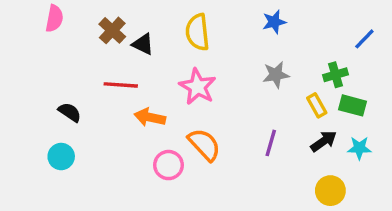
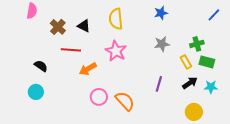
brown cross: (112, 30) -> (58, 27), moved
blue line: (364, 39) -> (214, 15), moved
orange arrow: (150, 117) -> (88, 69), turned -42
orange semicircle: (204, 145) -> (125, 101), moved

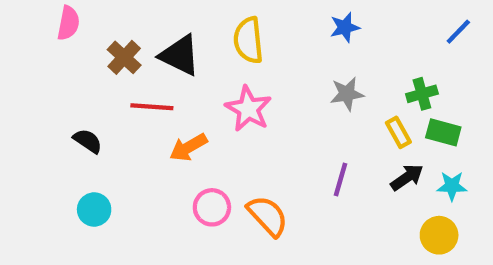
black triangle: (84, 26) -> (180, 55), size x1.5
cyan circle: (36, 92) -> (94, 209), moved
yellow circle: (194, 112) -> (439, 235), moved

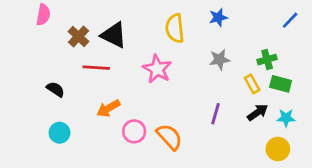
yellow semicircle: (248, 40) -> (175, 28), moved
orange arrow: (188, 147) -> (108, 108), moved

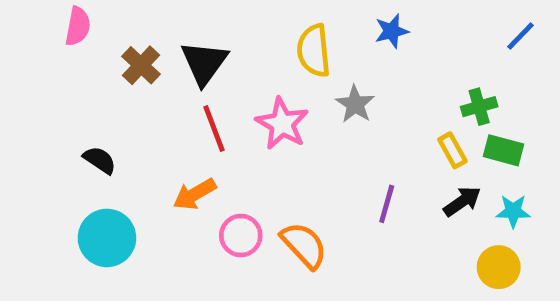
black triangle: (114, 35) -> (204, 63), turned 40
gray star: (220, 60) -> (355, 104), moved, turned -30
red line: (96, 68) -> (214, 128), moved, turned 65
cyan circle: (60, 133) -> (107, 238), size x1.5

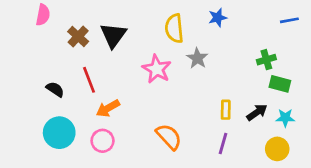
blue line: (521, 36) -> (289, 20), turned 36
red line: (214, 128) -> (89, 80), moved
yellow rectangle: (452, 150) -> (226, 110), moved, turned 30
purple line: (387, 204) -> (223, 143), moved
pink circle: (241, 235) -> (103, 141), moved

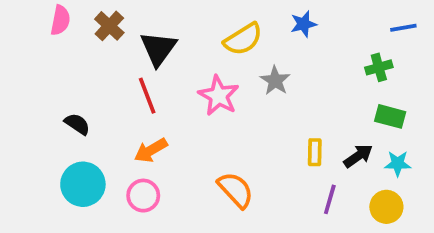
yellow semicircle: (174, 28) -> (243, 39), turned -116
brown cross: (78, 37) -> (109, 26), moved
green cross: (266, 60) -> (379, 67), moved
red line: (89, 80) -> (147, 96), moved
purple line: (223, 143) -> (330, 199), moved

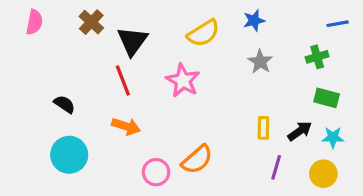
pink semicircle: (60, 20) -> (34, 22), moved
gray star: (275, 81) -> (260, 62), moved
orange arrow: (151, 150) -> (126, 126), turned -132
orange semicircle: (236, 190) -> (197, 159), turned 92
pink circle: (143, 196) -> (156, 172), moved

